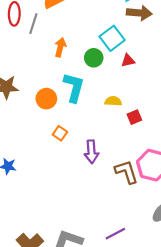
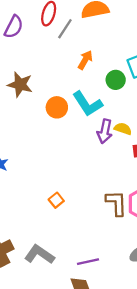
cyan L-shape: (74, 87) -> (87, 104), turned 116
orange square: (60, 133) -> (56, 200), moved
purple arrow: (91, 152) -> (105, 131), moved

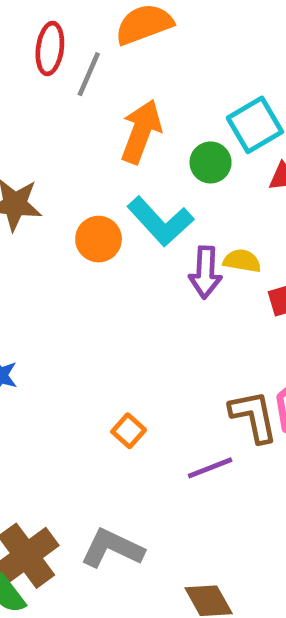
orange arrow: (85, 60) -> (141, 132), size x1.5
purple line: (88, 262) -> (210, 468), moved

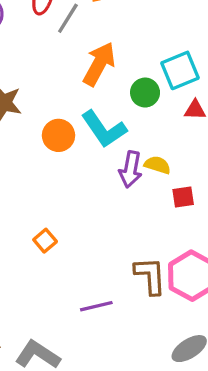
orange square: (129, 431) -> (45, 241), moved
purple line: (210, 468) -> (96, 306), moved

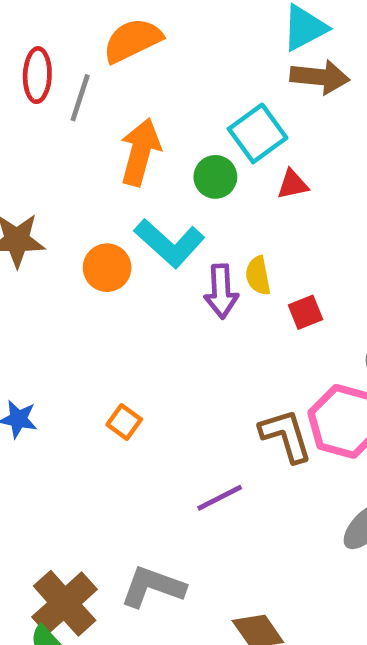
yellow semicircle: (157, 165) -> (258, 276), turned -105

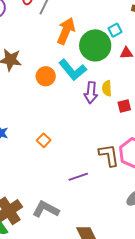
cyan square: (258, 133) -> (115, 30), size x0.6
green circle: (215, 177) -> (95, 45), size x1.8

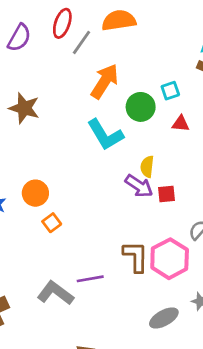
green circle: (95, 45) -> (141, 107), size x0.7
orange circle: (46, 76) -> (35, 193), moved
purple arrow: (91, 93) -> (139, 186), moved, turned -70
gray L-shape: (46, 209) -> (55, 293), moved

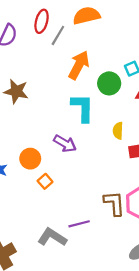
cyan L-shape: (105, 135) -> (83, 108), turned -144
purple arrow: (139, 186) -> (65, 144), moved

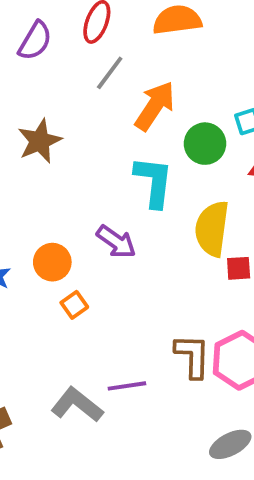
gray line: (58, 35) -> (110, 73), moved
brown star: (16, 91) -> (40, 141), turned 30
yellow semicircle: (118, 131) -> (212, 229), size x1.8

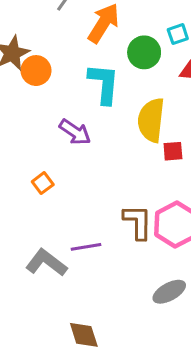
orange circle: (52, 262) -> (36, 71), moved

